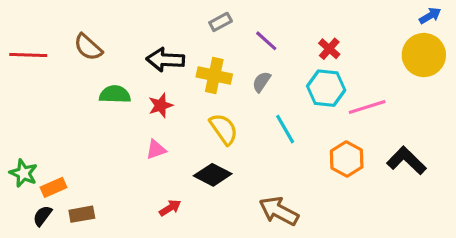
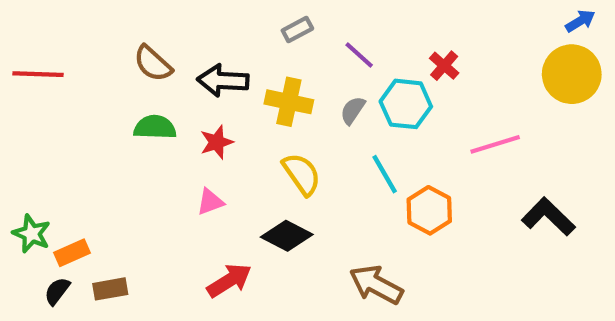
brown semicircle: (88, 47) -> (153, 64), moved
cyan hexagon: (326, 88) -> (406, 104), moved
orange hexagon: (347, 159) -> (429, 210), moved
red arrow: (170, 208) -> (229, 280), size x1.5

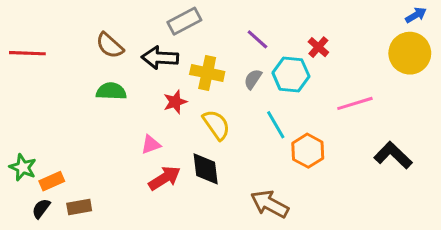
gray rectangle: (297, 29) -> (184, 21), moved, size x1.5
red star: (217, 142) -> (175, 102), moved
black diamond: (287, 236) -> (206, 169), turned 56
red arrow: (229, 280) -> (165, 178), moved

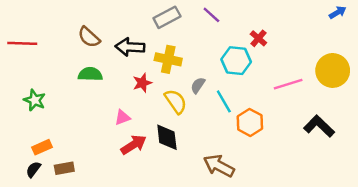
gray rectangle: (184, 21) -> (167, 17), moved
purple line: (257, 39) -> (211, 15), moved
yellow circle: (410, 53) -> (333, 70), moved
gray semicircle: (253, 79) -> (198, 85), moved
green star: (23, 167) -> (35, 100), moved

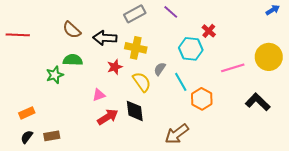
green star: (35, 100) -> (55, 75), moved, turned 30
orange rectangle: (42, 147) -> (27, 113), moved
brown arrow: (219, 166) -> (177, 134), turned -65

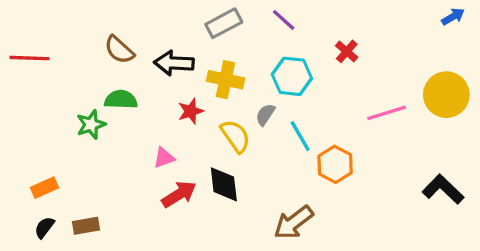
cyan hexagon: (191, 49) -> (292, 76), moved
black L-shape: (258, 102) -> (443, 189), moved

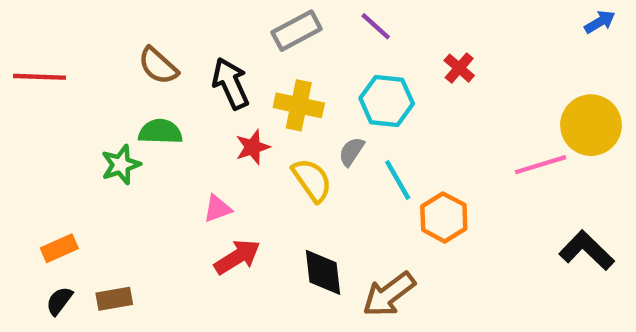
black arrow: (174, 63) -> (231, 83), turned 63
pink line: (387, 113) -> (540, 165), moved
black diamond: (224, 184) -> (323, 272), moved

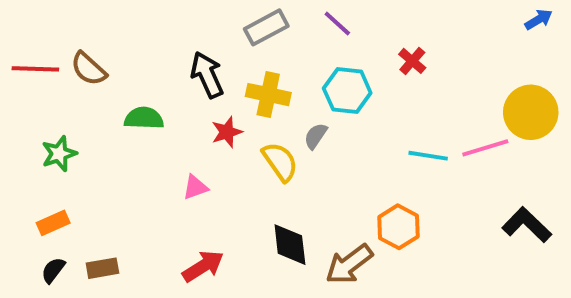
brown semicircle: (158, 66) -> (89, 69), moved
green star: (121, 165) -> (59, 154), moved
cyan line: (398, 180) -> (428, 156), moved, turned -51
orange hexagon: (444, 217) -> (398, 227), moved
red arrow: (237, 257) -> (203, 266), moved

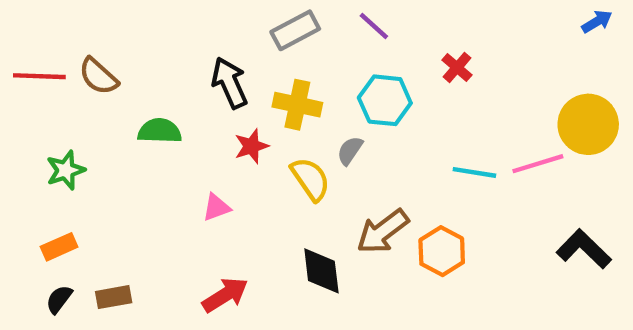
brown arrow: (349, 264) -> (383, 231), moved

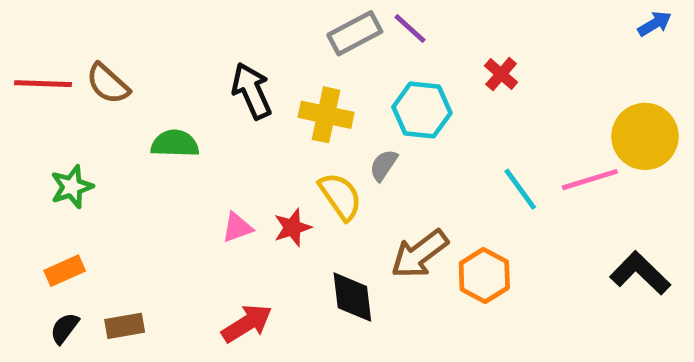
gray rectangle: (295, 30) -> (355, 33), moved
red star: (251, 146) -> (292, 228), moved
cyan line: (474, 172) -> (520, 189), turned 45

